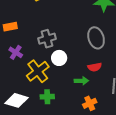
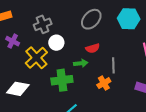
gray ellipse: (96, 38) -> (91, 19), turned 65
green cross: (47, 97) -> (62, 80), moved, size x1.5
orange cross: (90, 103) -> (104, 83), moved

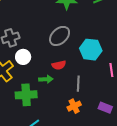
cyan hexagon: (129, 19) -> (91, 50), moved
orange cross: (104, 83) -> (74, 106), moved

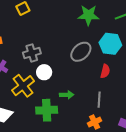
cyan hexagon: (91, 50) -> (110, 44), moved
red semicircle: (59, 65) -> (105, 71), moved, turned -64

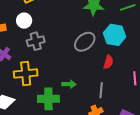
white circle: (44, 72) -> (24, 21), moved
yellow cross: (23, 86) -> (26, 74), turned 30

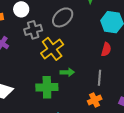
gray ellipse: (85, 42) -> (63, 17), moved
yellow cross: (26, 74) -> (52, 49), moved, turned -30

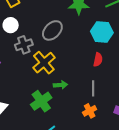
green cross: (47, 87) -> (41, 101), turned -30

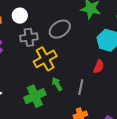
green arrow: (61, 85) -> (57, 84), turned -128
gray line: (93, 88) -> (81, 87), moved

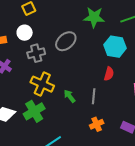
yellow cross: (45, 59) -> (42, 84), moved, turned -30
green cross: (35, 96) -> (34, 111), moved

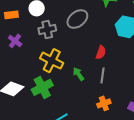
red semicircle: (109, 74) -> (101, 52), moved

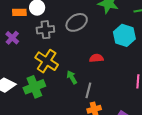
orange rectangle: (11, 15) -> (19, 12), moved
red semicircle: (101, 52) -> (96, 58), turned -120
gray line: (102, 75) -> (88, 90), moved

